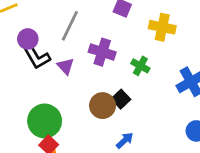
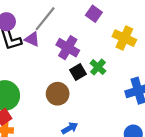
purple triangle: (66, 66) -> (32, 39), moved, turned -35
black square: (121, 99) -> (78, 72), moved

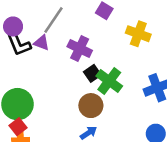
green cross: (98, 67) -> (109, 81), moved, size x1.5
brown circle: (58, 94) -> (91, 106), moved

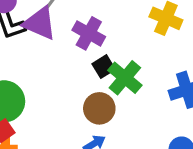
purple triangle: (42, 43) -> (40, 23), size x1.6

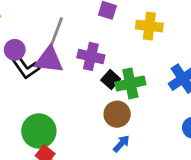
green cross: (125, 78) -> (130, 83), turned -36

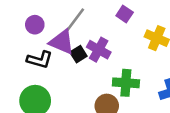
black L-shape: (26, 67) -> (40, 60), moved, turned -55
black square: (111, 80) -> (78, 54), moved

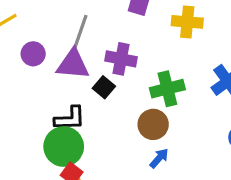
black square: (78, 54) -> (104, 87), moved
black L-shape: (40, 60) -> (70, 119), moved

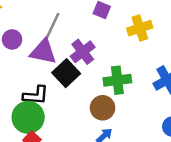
yellow cross: (187, 22) -> (140, 28), turned -30
purple cross: (121, 59) -> (83, 52), turned 35
black square: (104, 87) -> (66, 73), size x1.5

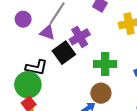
purple triangle: (43, 52) -> (47, 32), size x0.7
brown circle: (103, 108) -> (101, 93), moved

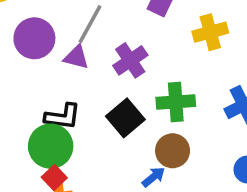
purple circle: (23, 19) -> (34, 38), size x1.5
black square: (64, 53) -> (125, 118), moved

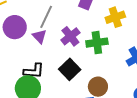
purple triangle: (76, 57) -> (39, 36), turned 35
green cross: (176, 102) -> (97, 43), moved

